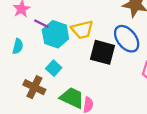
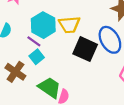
purple line: (41, 24) -> (34, 41), moved

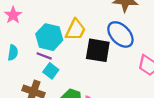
yellow trapezoid: (69, 25) -> (75, 30), turned -45

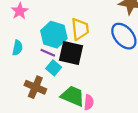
yellow trapezoid: (75, 30) -> (80, 29), turned -35
black square: (98, 50) -> (71, 53), moved

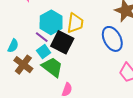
cyan semicircle: (17, 48) -> (13, 46), moved
green trapezoid: (73, 96) -> (52, 67), moved

